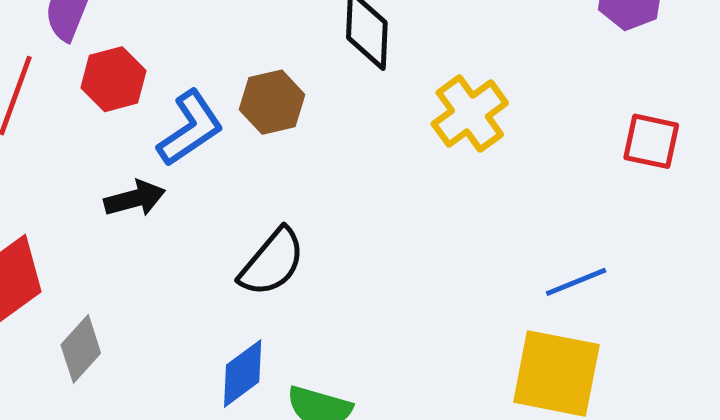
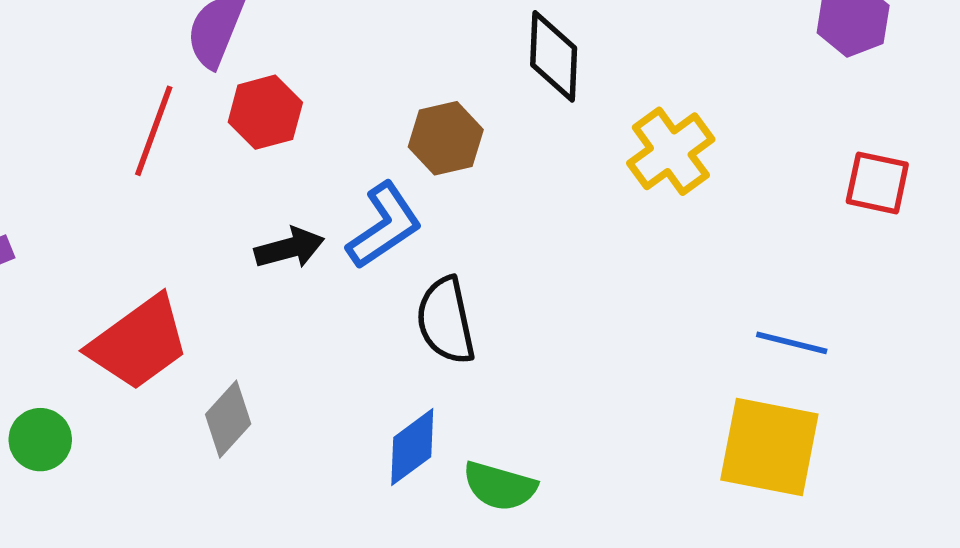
blue L-shape: (190, 128) -> (384, 226), moved
black semicircle: (272, 262) -> (446, 321), turned 128
blue line: (576, 282) -> (792, 343), turned 36

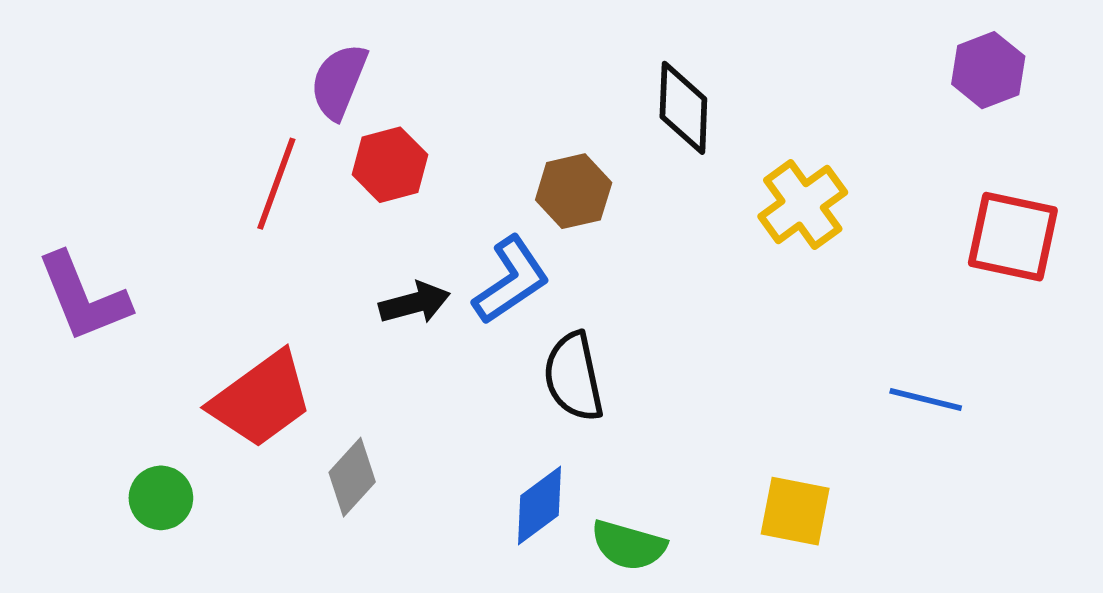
red square: (877, 183) -> (1013, 237), size x1.4
yellow square: (769, 447) -> (795, 511), moved, size x0.7

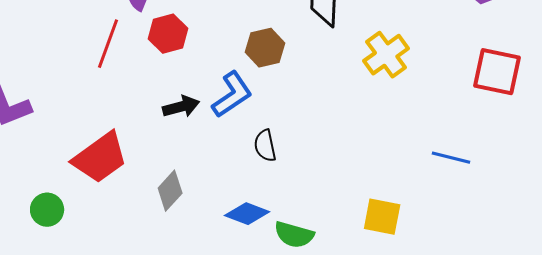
black semicircle: (574, 377) -> (265, 146), size x0.7
gray diamond: (352, 477) -> (170, 191), moved
blue diamond: (540, 505) -> (247, 214), turned 57

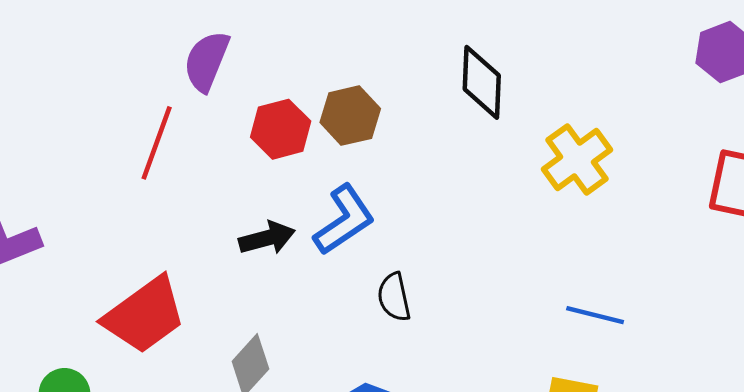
red hexagon: (168, 34) -> (281, 129), moved
brown hexagon: (265, 48) -> (350, 116), moved
blue line: (451, 158) -> (595, 315), moved

